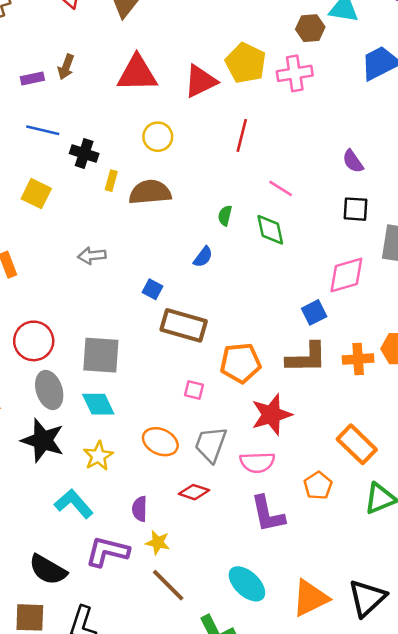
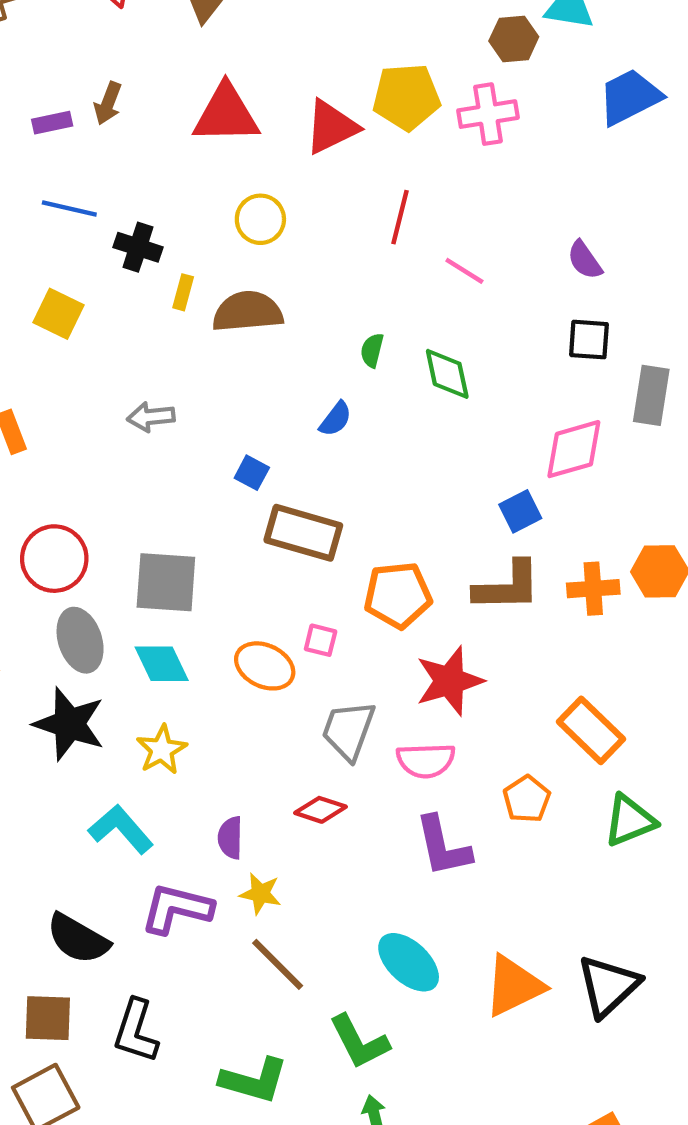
yellow pentagon: (246, 63) -> (406, 97), turned -30
pink line: (281, 188) -> (464, 271), moved
orange ellipse: (160, 442) -> (265, 666), moved

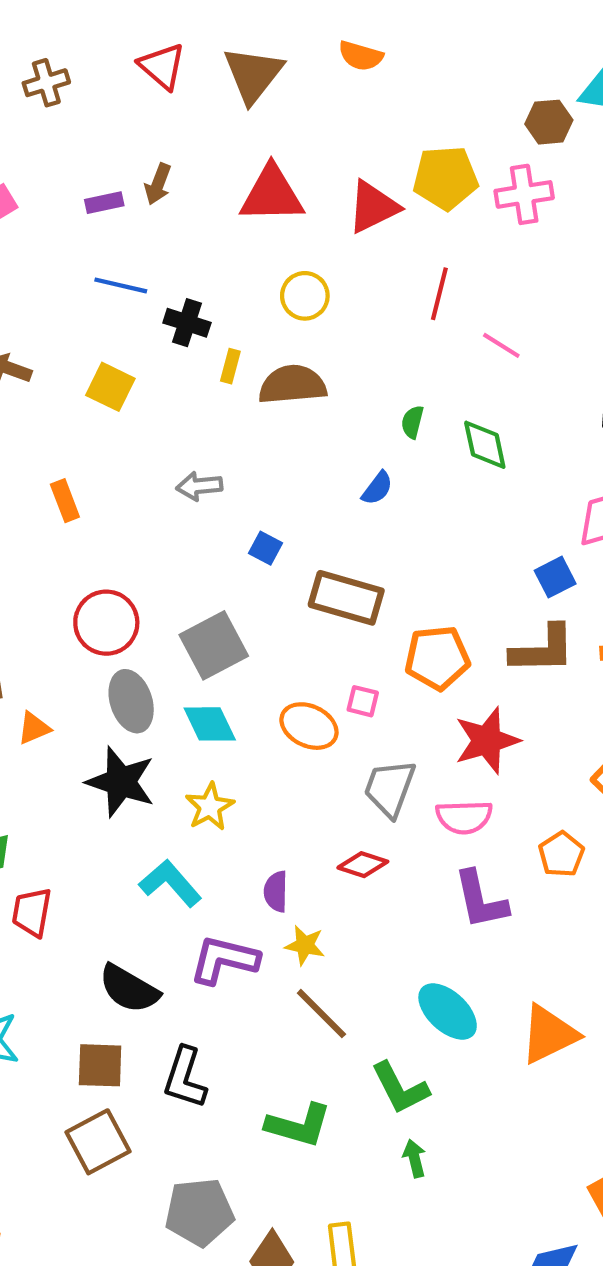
blue square: (252, 473) -> (266, 548), moved
gray square: (166, 582) -> (214, 645), turned -32

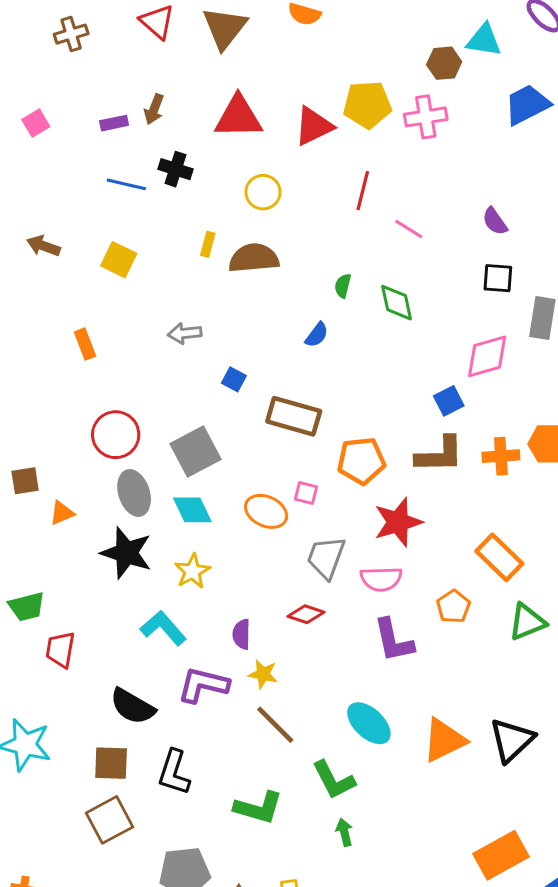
black cross: (187, 323) -> (176, 169), moved

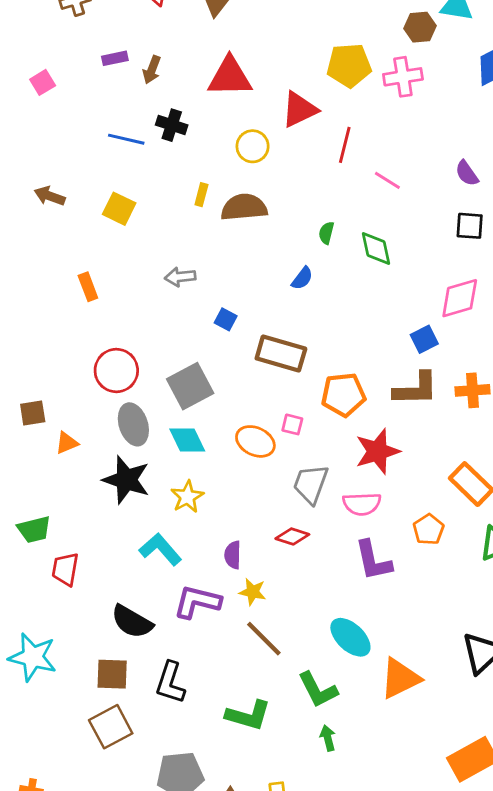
purple rectangle: (114, 123) -> (115, 58), moved
red triangle: (314, 126) -> (299, 109), moved
orange triangle: (444, 740) -> (400, 678), moved

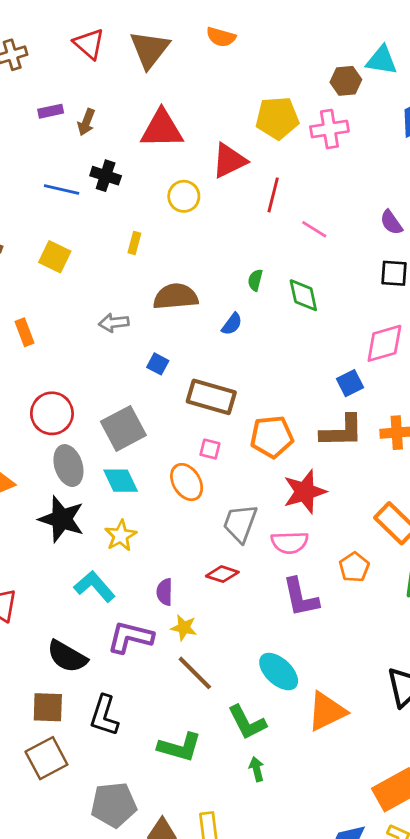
brown semicircle: (244, 207) -> (176, 297), moved
pink square: (292, 424) -> (210, 449), moved
orange ellipse: (255, 441) -> (187, 482), turned 33

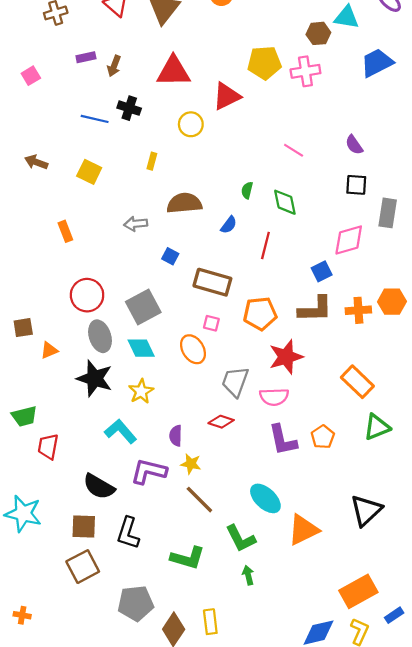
red line: (273, 195) -> (265, 245), moved
orange pentagon: (354, 567) -> (323, 437), moved

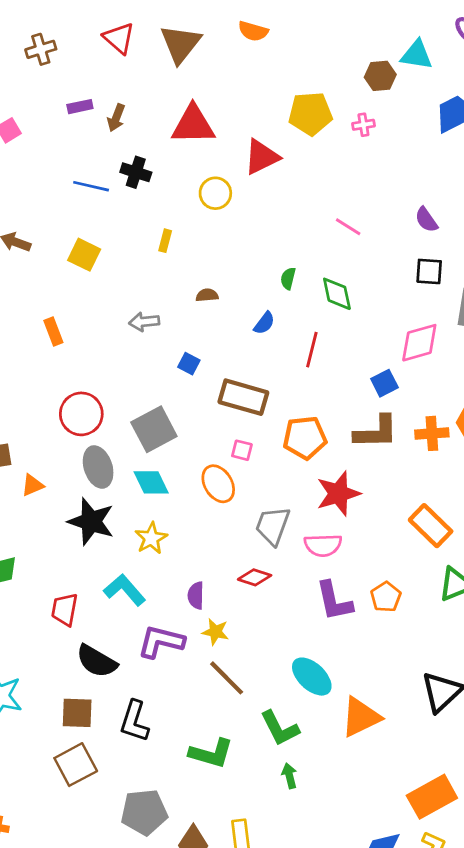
pink cross: (305, 71) -> (363, 125), size x0.6
brown semicircle: (184, 203) -> (207, 295), size x0.5
red trapezoid: (48, 447) -> (65, 609), moved

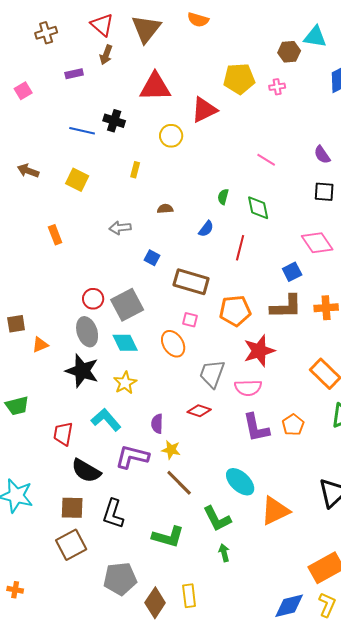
brown arrow: (116, 118) -> (106, 55), moved
pink diamond: (419, 343) -> (317, 243), turned 72
red circle: (81, 414) -> (93, 299), moved, size x0.7

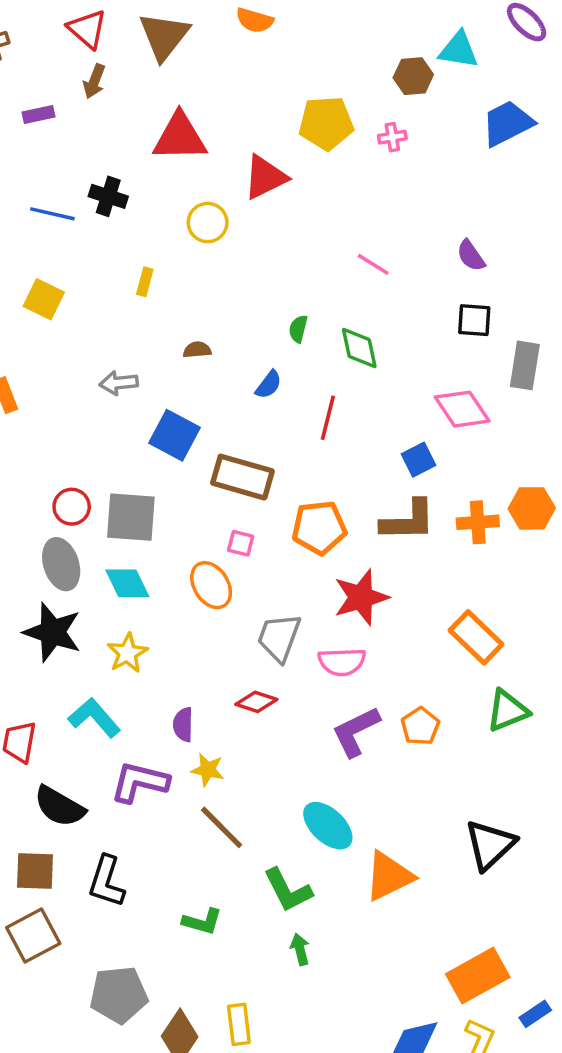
blue square: (152, 258) -> (174, 435), size x1.8
gray square: (127, 305) -> (131, 517), turned 32
purple L-shape: (256, 428) -> (356, 732), turned 76
green L-shape: (168, 537) -> (202, 922), size x0.7

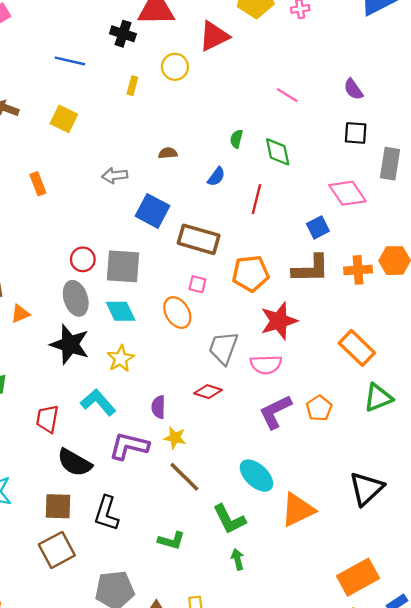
black cross: (108, 196) -> (123, 34), moved
yellow rectangle: (145, 282) -> (132, 86), moved

